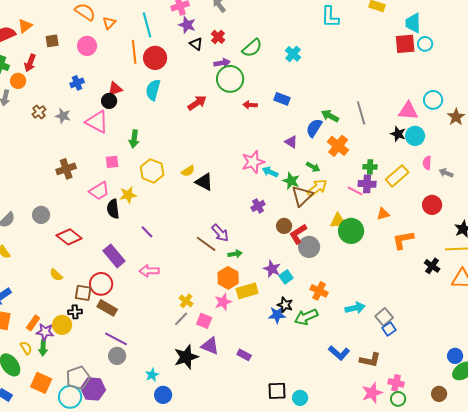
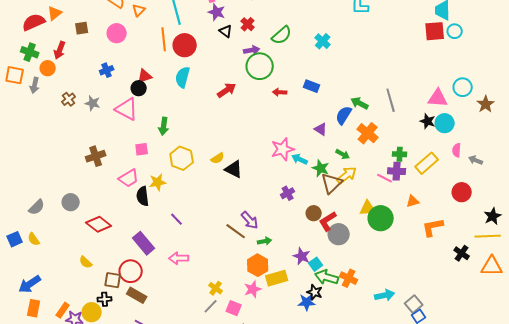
green arrow: (306, 317) -> (327, 277), moved, turned 40

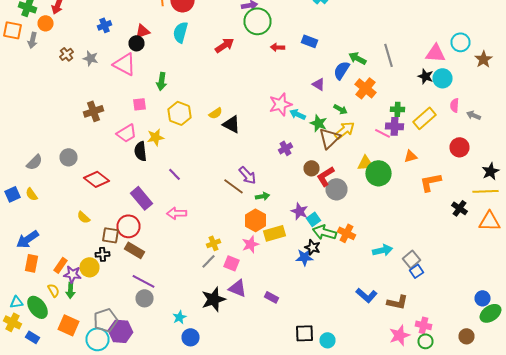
yellow cross: (216, 288) -> (214, 243), turned 32

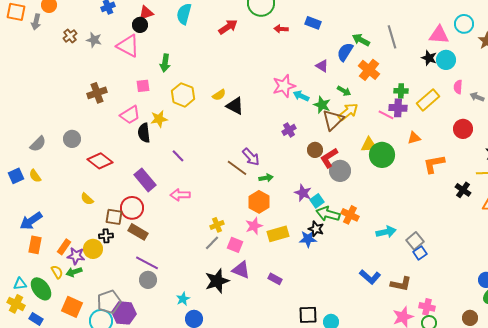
yellow rectangle: (274, 233) -> (278, 234), moved
green arrow: (70, 290) -> (74, 272), turned 70

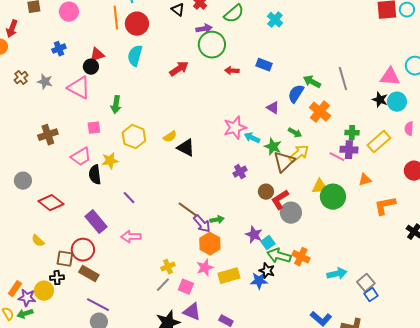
purple arrow: (251, 157) -> (202, 224), moved

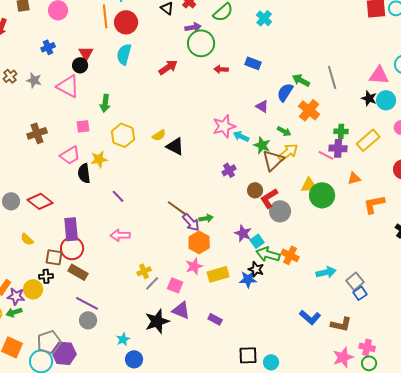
red triangle: (97, 55) -> (86, 53), turned -42
gray circle: (23, 181) -> (11, 201), moved
purple rectangle: (96, 222) -> (71, 229), moved, turned 35
yellow cross: (168, 267) -> (144, 271), moved

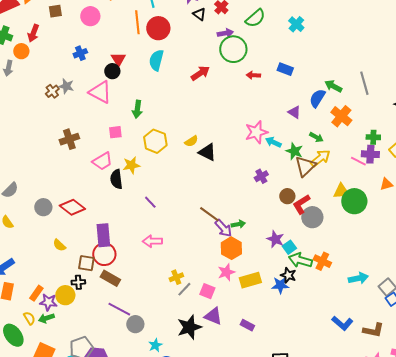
brown cross: (10, 76) -> (52, 91), moved
gray circle: (88, 320) -> (135, 324), moved

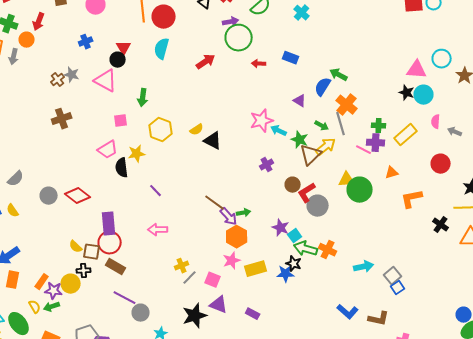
gray line: (364, 83) -> (341, 124), moved
brown cross: (69, 139) -> (62, 119), moved
yellow semicircle: (59, 245) -> (76, 247), moved

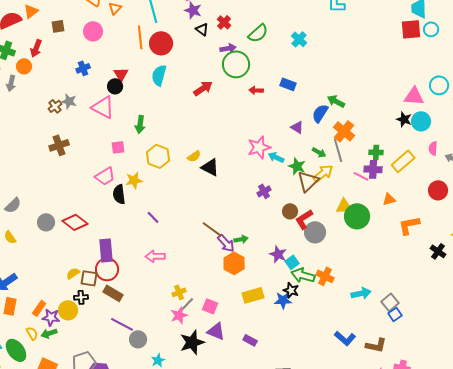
yellow semicircle: (76, 247) -> (73, 273), turned 104
pink star: (232, 261) -> (179, 315), moved

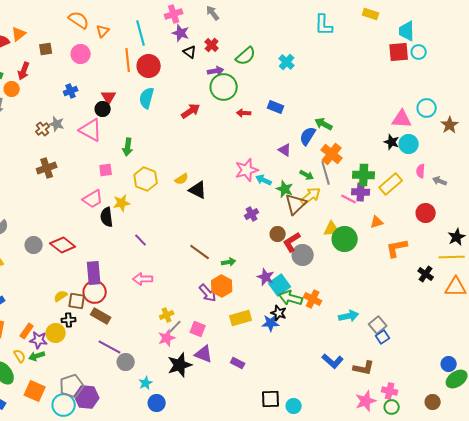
green cross: (376, 152) -> (364, 175), size x1.5
purple arrow: (226, 243) -> (208, 293), moved
cyan square: (292, 262) -> (280, 285), size x1.5

